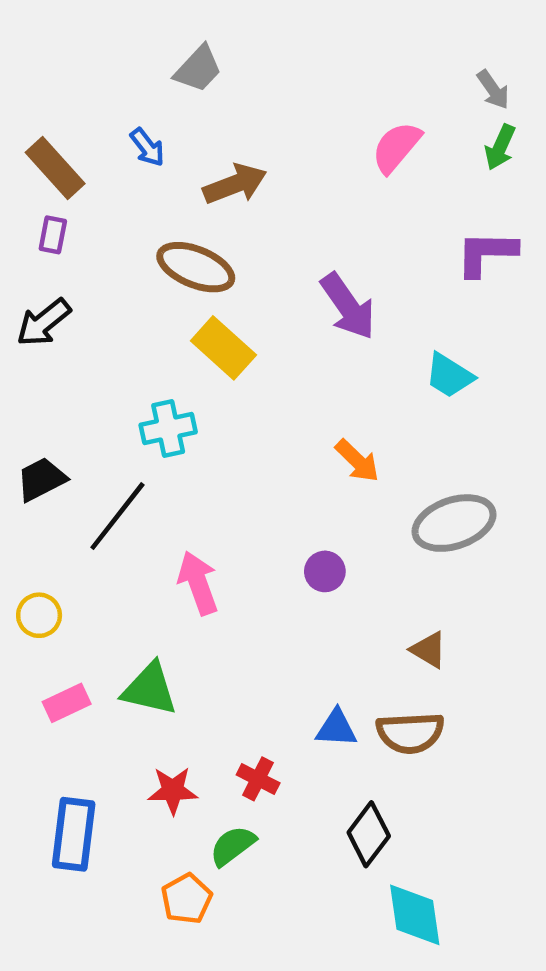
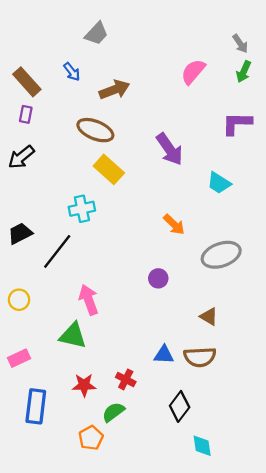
pink arrow: (198, 583) -> (89, 300), moved
pink rectangle: (67, 703) -> (19, 358), moved
cyan diamond: (415, 915) -> (202, 446), size x0.7

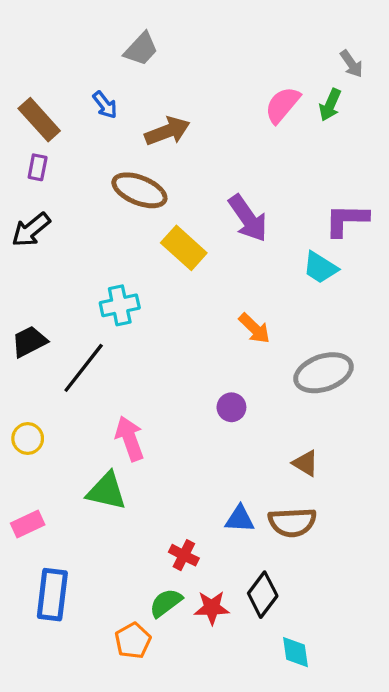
green arrow: (244, 72) -> (330, 105), moved
purple L-shape: (237, 123) -> (347, 220), moved
yellow rectangle: (109, 169) -> (184, 248), moved
red star: (84, 385) -> (212, 608), moved

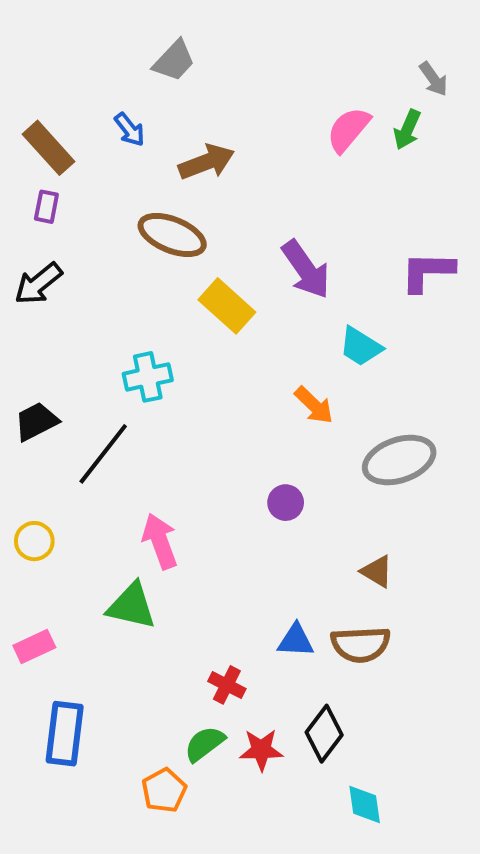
cyan trapezoid: (320, 268) -> (361, 346), moved

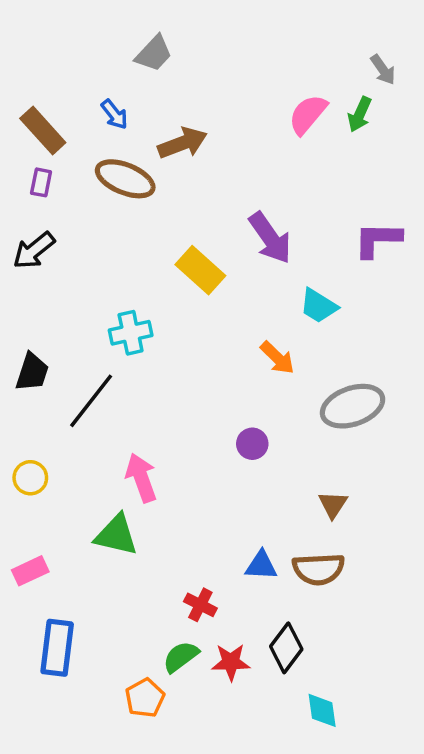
brown ellipse: (172, 235) -> (125, 179), moved
black trapezoid: (36, 421) -> (32, 372), turned 135
brown triangle: (377, 571) -> (333, 505), turned 32

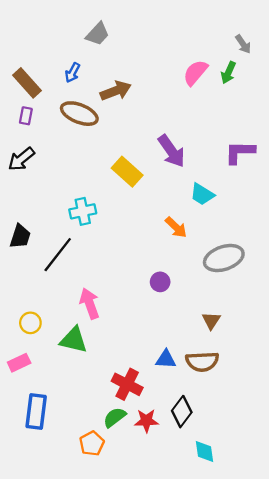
blue arrow: (114, 114) -> (73, 73), turned 66
yellow circle: (30, 478) -> (30, 323), moved
red cross: (200, 605) -> (127, 384), size x1.5

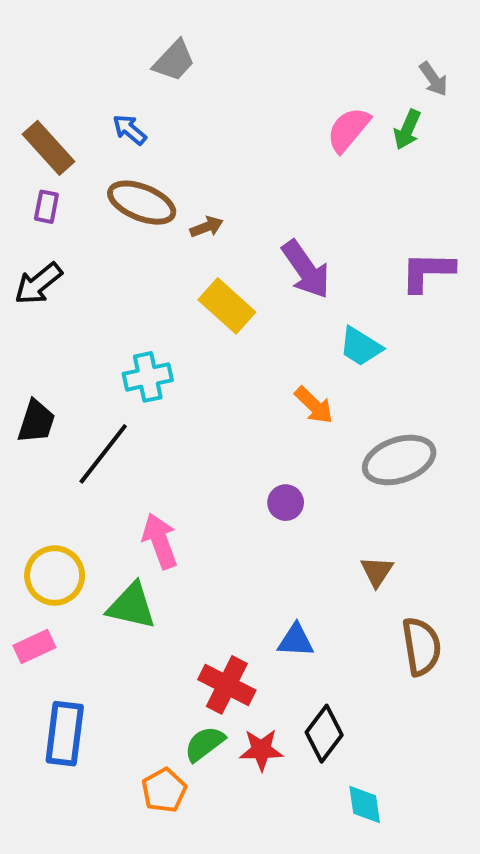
blue arrow: (73, 73) -> (130, 130), turned 102
brown arrow: (116, 91) -> (207, 227), moved, size x0.6
yellow circle: (30, 323) -> (55, 576), size x1.5
brown semicircle: (202, 362) -> (421, 646), moved, turned -96

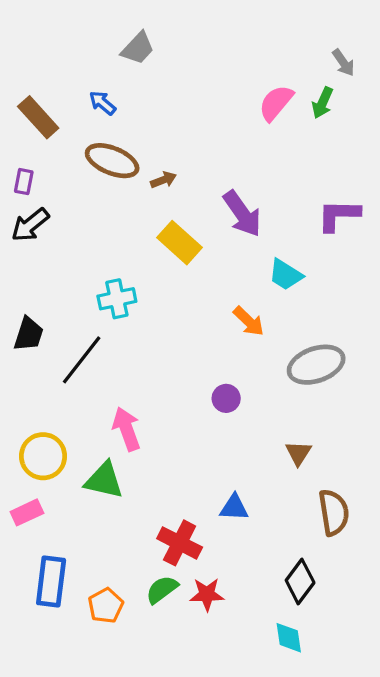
purple rectangle: (46, 207) -> (24, 182), moved
black diamond: (324, 734) -> (300, 582), moved
orange pentagon: (164, 790) -> (106, 606), moved

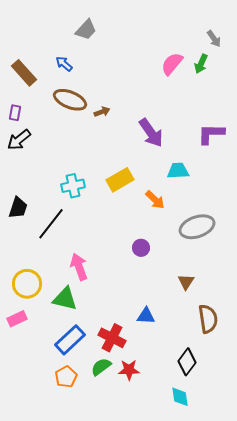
yellow rectangle: (180, 243) -> (120, 180), moved, turned -72
cyan trapezoid: (286, 275) -> (178, 171), turned 145
blue rectangle: (51, 582) -> (70, 340), moved, turned 40

